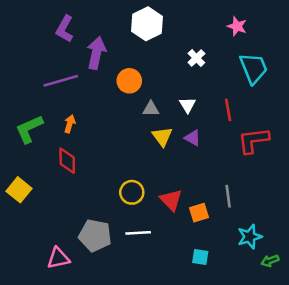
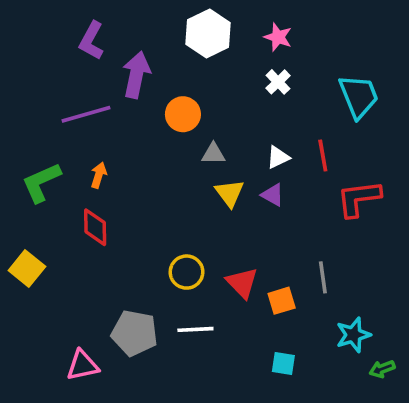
pink star: (237, 26) -> (278, 37), moved
white triangle: (188, 105) -> (278, 157), moved, turned 36

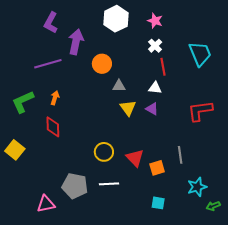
red line: (323, 155) -> (163, 67), moved
white triangle: (278, 157) -> (155, 88), turned 32

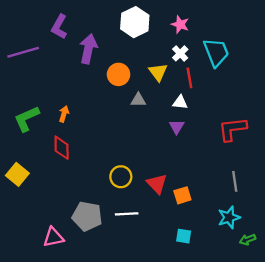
cyan trapezoid: (200, 54) -> (216, 52), moved
purple line: (48, 64) -> (23, 52), moved
yellow triangle: (128, 108) -> (158, 72), moved
purple triangle: (152, 109) -> (177, 127), turned 32
gray line: (180, 155) -> (235, 181), moved

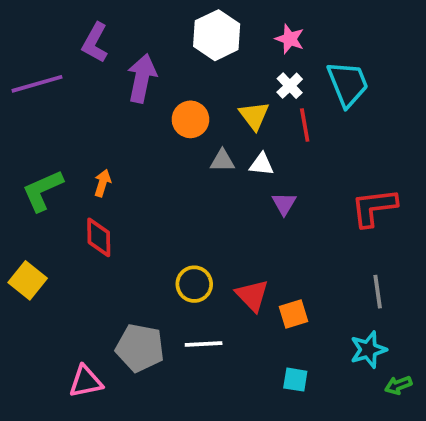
white triangle: (180, 102) -> (262, 164), moved

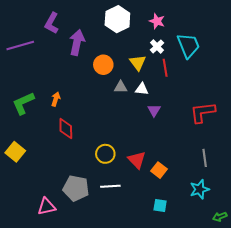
red diamond: (99, 237) -> (66, 129), moved
orange square: (293, 314) -> (159, 170), turned -35
green arrow: (398, 385) -> (220, 217), moved

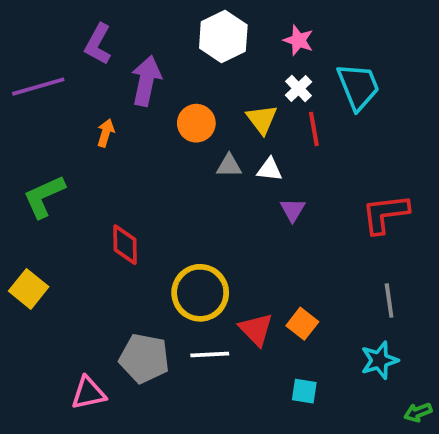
orange arrow: (56, 99) -> (106, 133), moved
yellow circle: (105, 154) -> (200, 293), size x1.5
red triangle: (137, 160) -> (256, 329), moved

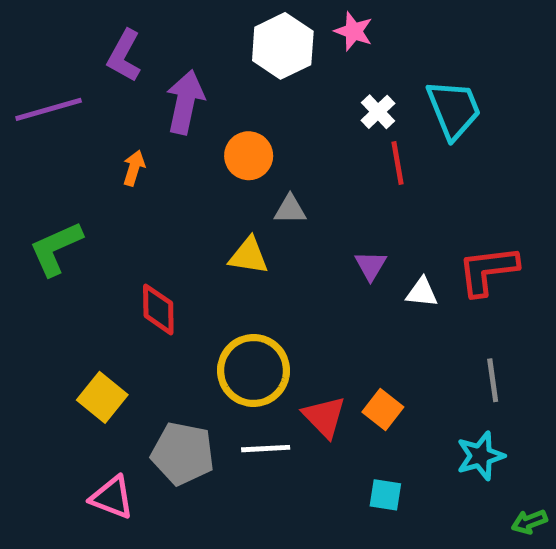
pink star: (298, 40) -> (354, 31), moved
yellow triangle: (262, 119) -> (249, 256), moved, turned -44
white triangle: (270, 169) -> (422, 292), moved
yellow square: (29, 289) -> (102, 397), moved
pink triangle: (88, 393) -> (112, 497), turned 33

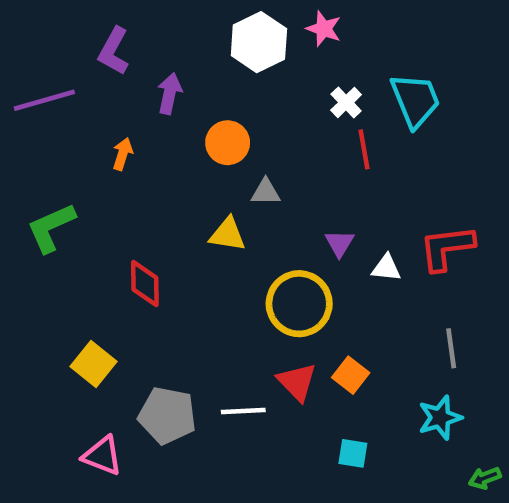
purple arrow: (185, 102) -> (169, 94), size x0.7
yellow circle: (254, 370) -> (299, 304), moved

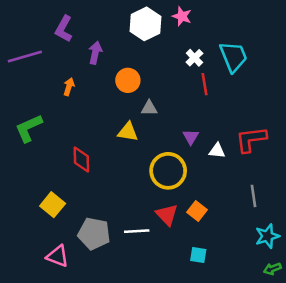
cyan star: (440, 418) -> (267, 236), moved

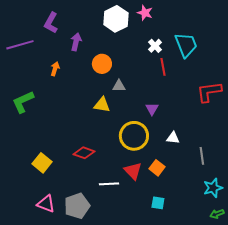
red L-shape: (251, 139) -> (209, 92), moved
white triangle: (217, 151) -> (173, 138), moved
red diamond: (81, 159) -> (84, 153), moved, turned -70
gray pentagon: (94, 234) -> (77, 206), moved, turned -30

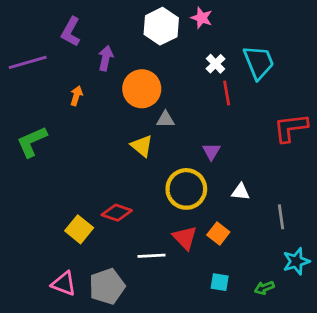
orange circle: (102, 64) -> (142, 89), size x1.4
yellow triangle: (102, 105) -> (142, 146), turned 30
yellow square: (42, 163) -> (79, 229), moved
green arrow: (217, 214) -> (264, 288), moved

